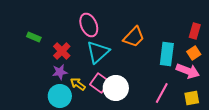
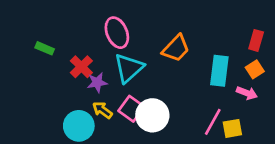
pink arrow: (188, 71) -> (247, 93), size x0.7
purple star: (60, 72) -> (97, 83), moved
yellow square: (192, 98) -> (232, 128), moved

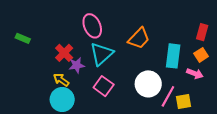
green rectangle: (45, 48) -> (23, 38), moved
yellow arrow: (102, 110) -> (61, 80), moved
white circle: (152, 115) -> (148, 84), moved

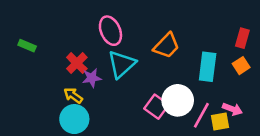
pink arrow: (195, 74) -> (232, 109), moved
pink square: (104, 86) -> (156, 107), moved

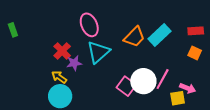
red rectangle: (242, 38) -> (196, 31), turned 70
green rectangle: (27, 46) -> (13, 30), moved, turned 48
orange square: (241, 66) -> (195, 53), turned -32
cyan rectangle: (208, 67) -> (160, 35), moved, turned 40
pink line: (201, 115) -> (163, 79), moved

